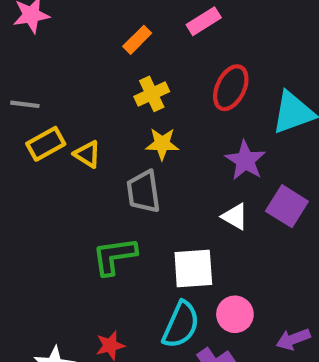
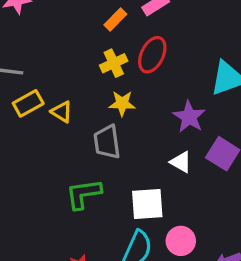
orange rectangle: (137, 40) -> (115, 20), moved
red ellipse: (231, 88) -> (152, 55), moved

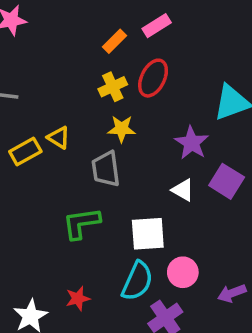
yellow rectangle: (28, 103) -> (25, 152), moved

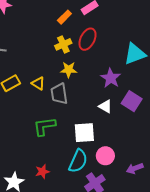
yellow triangle: (59, 138) -> (38, 83), moved

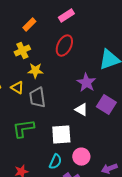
orange rectangle: (64, 17) -> (29, 25), moved
yellow cross: (63, 44) -> (22, 51), moved
yellow star: (69, 70) -> (35, 71), moved
cyan semicircle: (78, 161) -> (55, 162), size x0.7

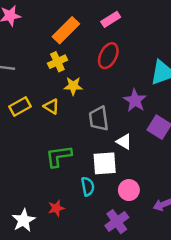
orange rectangle: (29, 25) -> (66, 30), size x1.6
gray trapezoid: (37, 98) -> (99, 119), moved
white triangle: (81, 110) -> (124, 142), moved
cyan semicircle: (55, 162) -> (88, 186), moved, turned -35

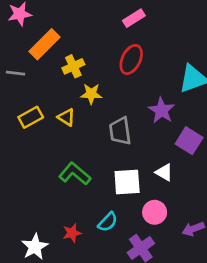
orange rectangle: (66, 30) -> (44, 44), moved
white triangle: (124, 142) -> (164, 172), moved
green L-shape: (59, 156) -> (75, 174), turned 48
cyan semicircle: (88, 186) -> (108, 222), moved, turned 54

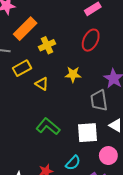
yellow star: (91, 94) -> (73, 74), moved
yellow rectangle: (31, 117) -> (22, 68), moved
gray trapezoid: (120, 131) -> (99, 100), moved

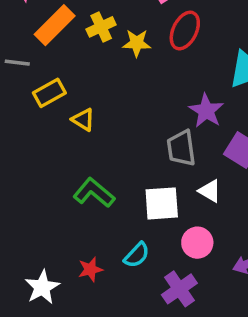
red ellipse: (91, 40) -> (185, 31), moved
yellow cross: (47, 45) -> (101, 27), moved
yellow star: (73, 74) -> (137, 43), moved

